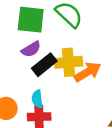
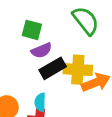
green square: (31, 20) -> (32, 30), moved, size x0.7

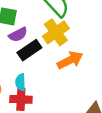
yellow cross: (78, 70) -> (56, 32), moved, turned -35

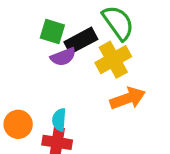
black rectangle: (29, 50) -> (81, 41), moved

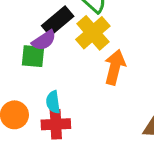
green square: (52, 31) -> (33, 56), moved
orange arrow: (128, 98) -> (115, 67), turned -44

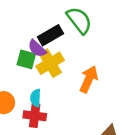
yellow cross: (93, 33) -> (50, 63), moved
purple semicircle: (44, 40) -> (37, 49), turned 66

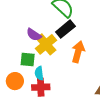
black rectangle: (50, 35) -> (65, 29), moved
green square: (26, 59) -> (28, 60), moved

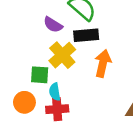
black rectangle: (65, 29) -> (86, 35), turned 36
purple semicircle: (34, 35) -> (53, 25), moved

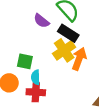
black rectangle: (86, 35) -> (68, 33), turned 30
yellow cross: (62, 55) -> (64, 50), moved

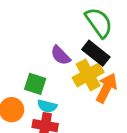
purple semicircle: (41, 21) -> (60, 55), moved
cyan semicircle: (36, 77) -> (47, 106), turned -80

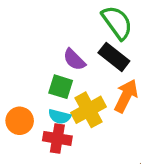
yellow cross: (88, 75) -> (88, 110), moved
green square: (35, 84) -> (61, 87), moved

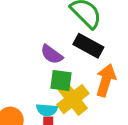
green square: (61, 87) -> (61, 81), moved

